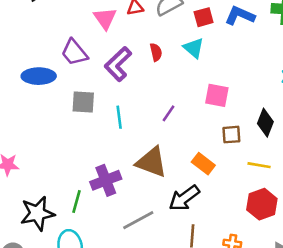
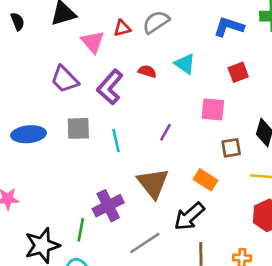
red square: (204, 17) -> (238, 72), moved
red semicircle: (156, 52) -> (147, 71), turned -54
blue ellipse: (39, 76) -> (29, 134), moved
brown triangle: (152, 162) -> (153, 183), turned 36

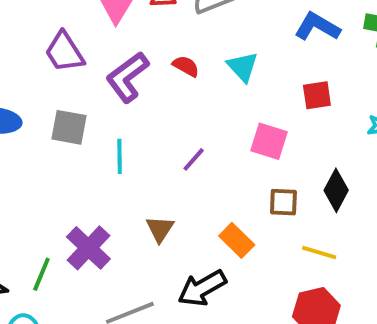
brown triangle: (153, 183) -> (160, 229), size x0.6
purple cross: (108, 206) -> (88, 248), turned -32

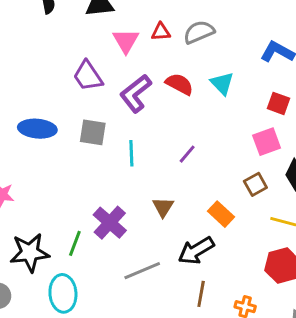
red semicircle: (186, 66) -> (179, 84), size x1.4
red square: (317, 95) -> (278, 103), turned 30
pink square: (269, 141) -> (267, 142), moved, turned -36
brown square: (283, 202) -> (255, 184), turned -30

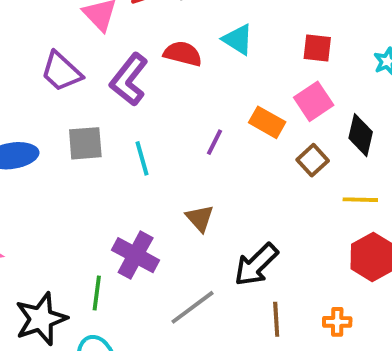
orange rectangle: (221, 214) -> (267, 122), moved

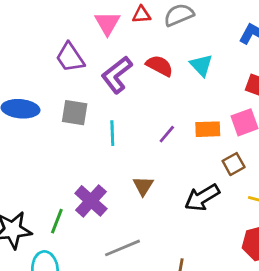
orange rectangle: (267, 122) -> (208, 129), turned -45
black arrow: (256, 265) -> (202, 198), moved

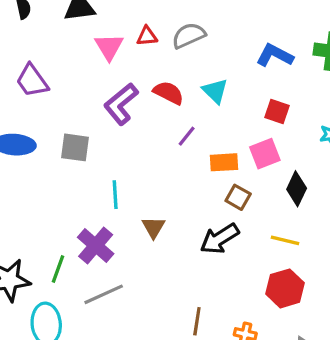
purple trapezoid: (70, 57) -> (32, 81), moved
cyan line: (112, 133) -> (115, 195), moved
purple line: (167, 134) -> (187, 136), moved
brown square: (234, 164) -> (238, 197), moved, turned -30
gray line: (122, 248) -> (104, 294), moved

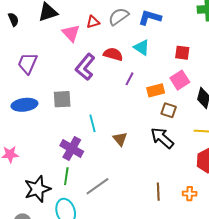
blue L-shape: (275, 55) -> (150, 18), moved
purple trapezoid: (32, 81) -> (28, 63), turned 70
black arrow: (220, 239) -> (162, 138), turned 85
purple cross: (96, 246) -> (72, 149), moved

